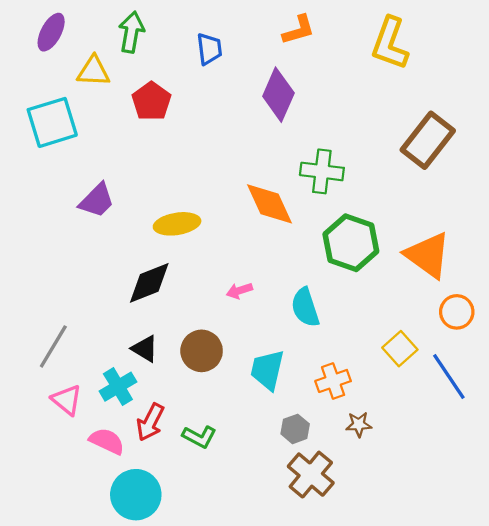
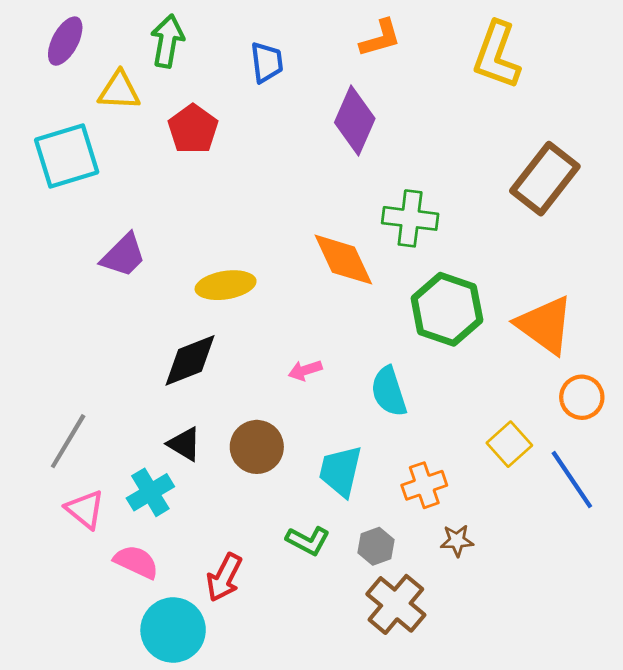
red arrow: (150, 422) -> (224, 577), moved
green L-shape: (199, 437) -> (308, 541), moved

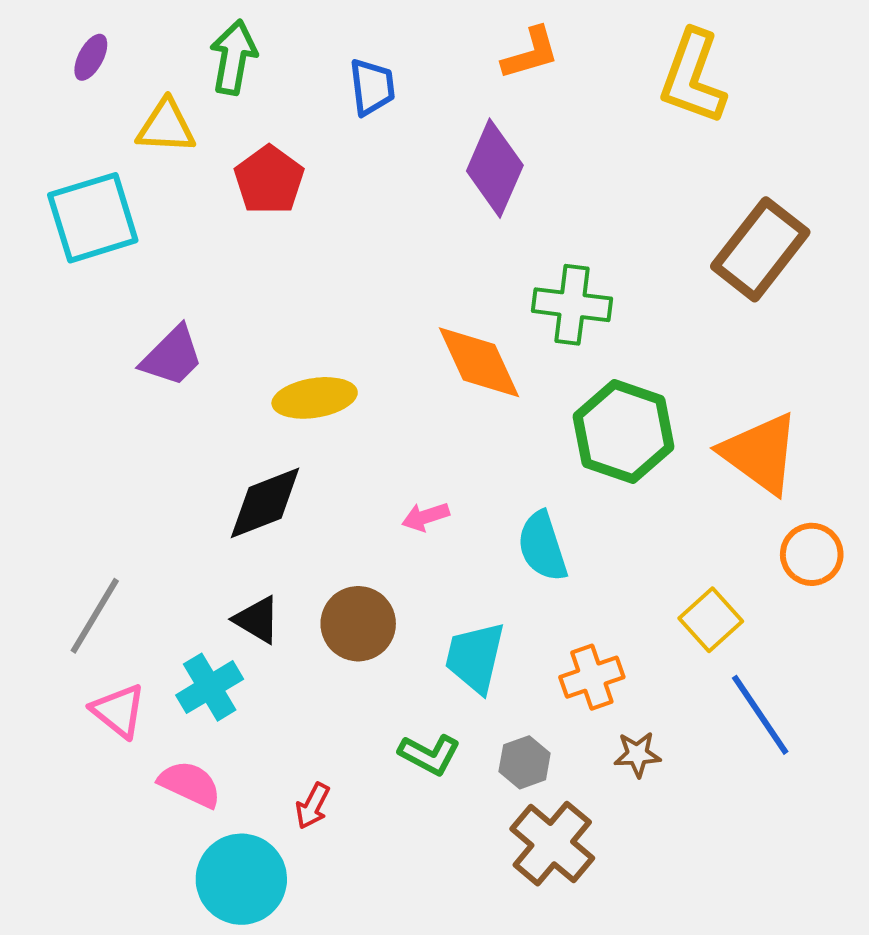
purple ellipse: (65, 41) -> (91, 57), size x0.7
blue line: (572, 480) -> (760, 715), moved
red arrow: (224, 577) -> (313, 806), size x0.7

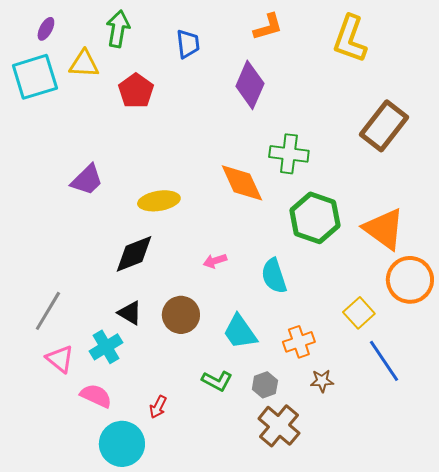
cyan square: (93, 218) -> (35, 77), moved
orange circle: (812, 554) -> (410, 280), size x1.5
cyan trapezoid: (475, 657) -> (240, 332), turned -48

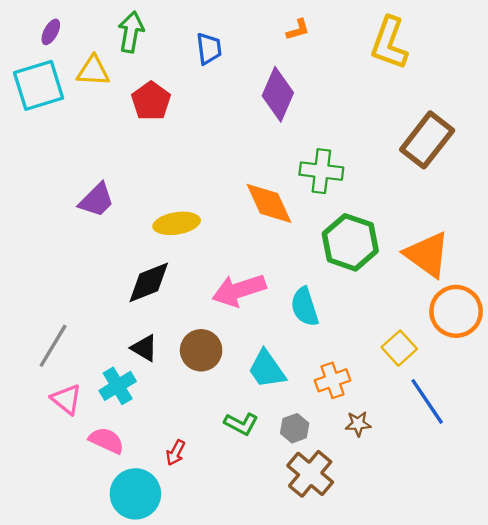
orange L-shape: (268, 27) -> (298, 30), size x0.7
pink arrow: (215, 261) -> (239, 290), size x2.0

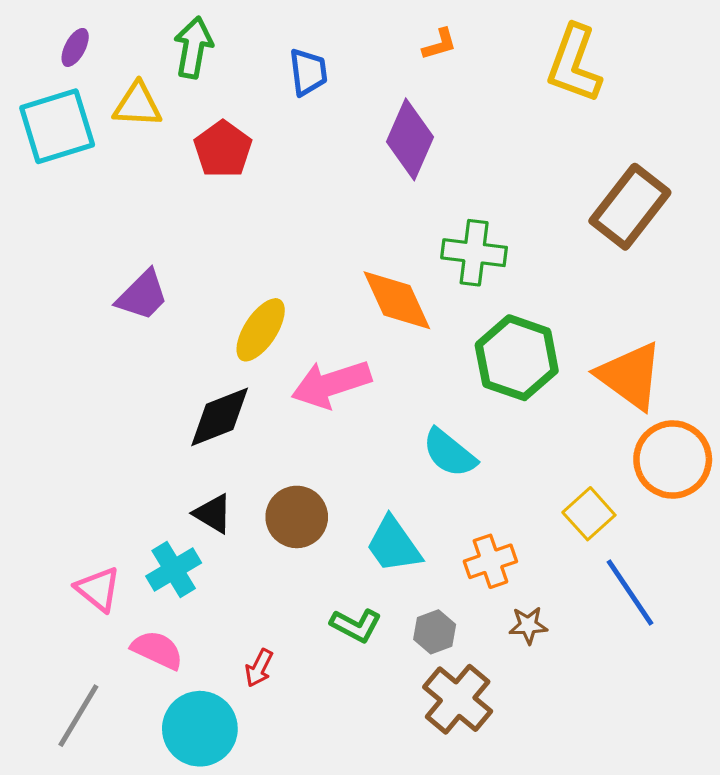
yellow ellipse: (177, 223) -> (261, 330), turned -48
pink arrow: (239, 290) -> (331, 384), moved
cyan semicircle: (305, 307) -> (449, 453), turned -33
gray line: (53, 346) -> (78, 716), moved

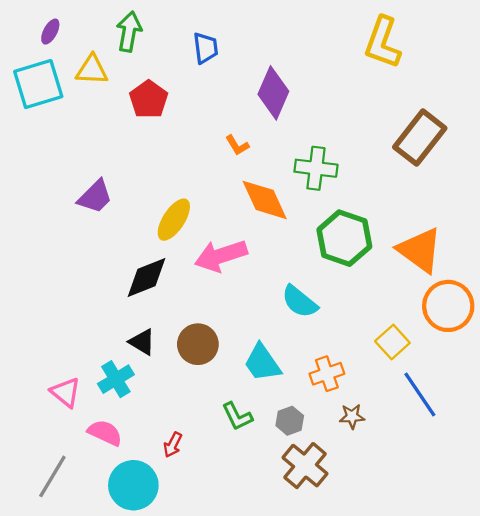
orange L-shape: (440, 44) -> (237, 145), moved, turned 75
green L-shape: (356, 625) -> (237, 416), turned 36

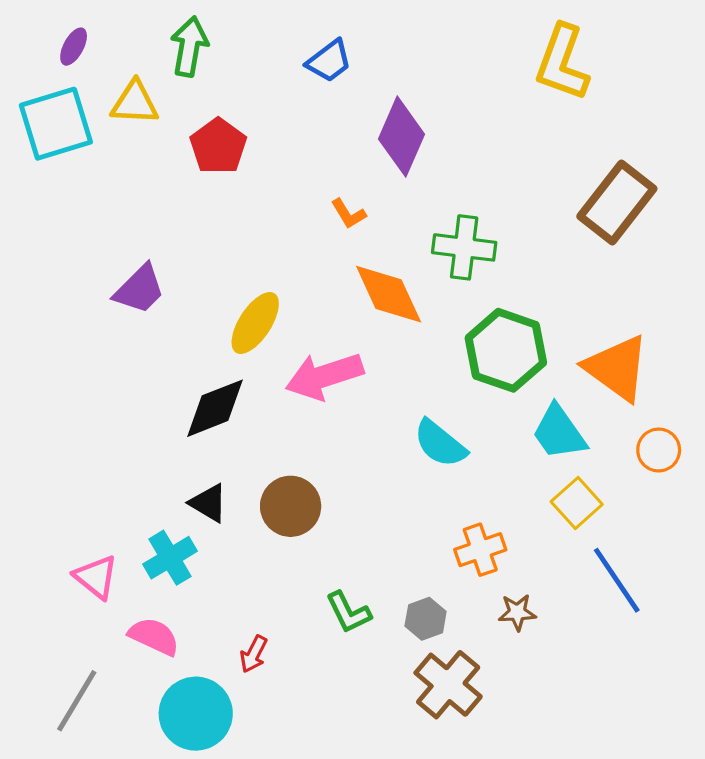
blue trapezoid: (206, 48) -> (329, 61), moved, turned 60
orange circle: (448, 306) -> (659, 450), size x0.6
cyan trapezoid: (262, 363) -> (559, 432), moved

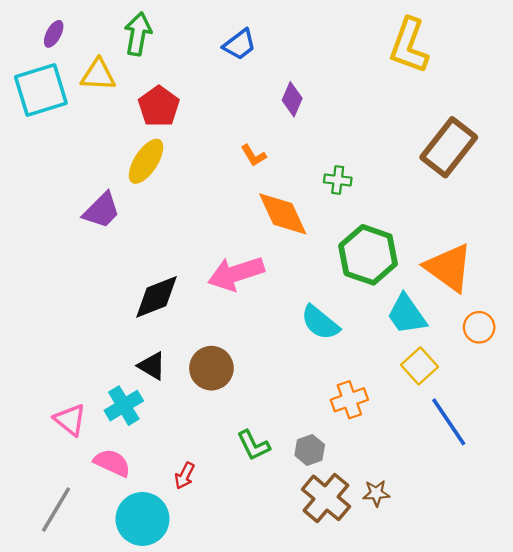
purple diamond: (401, 137) -> (292, 99), size x0.6
green cross: (464, 247) -> (338, 180), size x0.6
yellow ellipse: (255, 323) -> (146, 161), moved
brown star: (517, 612) -> (376, 493), moved

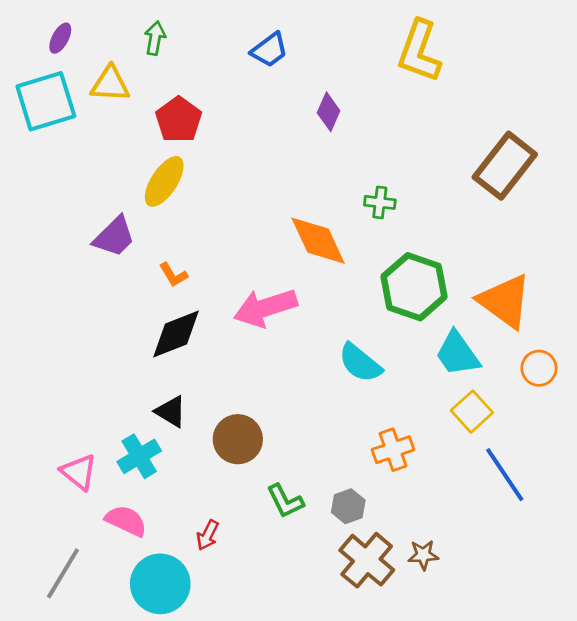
green arrow: (138, 34) -> (155, 38), size x0.7
yellow L-shape: (409, 46) -> (419, 51), moved
orange L-shape: (254, 155) -> (173, 275), moved
brown circle: (211, 368) -> (238, 439), moved

